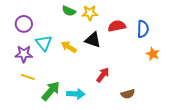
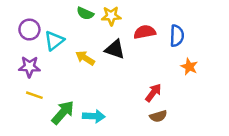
cyan triangle: (44, 43) -> (54, 41), moved, turned 30
red arrow: (103, 75) -> (153, 93), moved

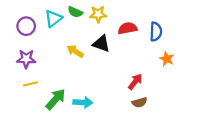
cyan triangle: (54, 41) -> (53, 19), moved
yellow line: (34, 95) -> (31, 84), turned -32

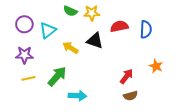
cyan triangle: (53, 19) -> (48, 30), moved
orange star: (167, 59) -> (156, 66), moved
green arrow: (56, 99) -> (57, 76), moved

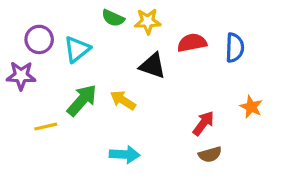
yellow arrow: (70, 48) -> (123, 100), moved
purple star: (24, 55) -> (21, 76), moved
green arrow: (57, 76) -> (82, 100), moved

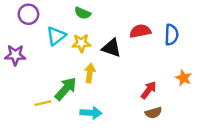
yellow star: (148, 21) -> (81, 43), moved
purple circle: (39, 39) -> (28, 14), moved
green arrow: (82, 100) -> (66, 89), moved
yellow arrow: (123, 100) -> (90, 73), turned 66
yellow line: (46, 127) -> (43, 103), moved

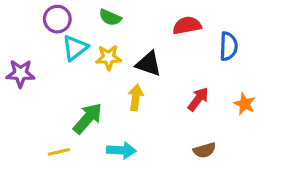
purple circle: (28, 14) -> (57, 19), moved
red semicircle: (140, 31) -> (187, 25), moved
yellow arrow: (90, 73) -> (136, 97), moved
red arrow: (149, 90) -> (198, 99), moved
yellow line: (43, 103) -> (59, 152), moved

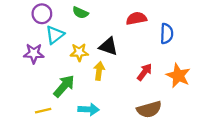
yellow star: (109, 57) -> (79, 52), moved
purple star: (20, 73) -> (34, 53), moved
orange star: (245, 104) -> (178, 76), size x1.5
brown semicircle: (205, 150) -> (149, 109), size x1.5

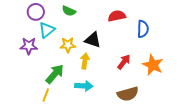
cyan arrow: (89, 109) -> (84, 86), moved
yellow line: (43, 111) -> (46, 95), moved, turned -56

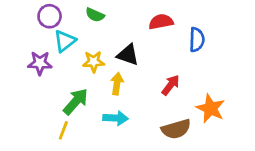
orange star: (153, 65) -> (210, 108), moved

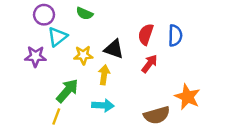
red semicircle: (161, 22) -> (146, 34), moved, turned -60
red arrow: (171, 85) -> (149, 64), moved

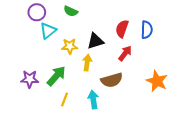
black triangle: (114, 49) -> (95, 41), turned -36
purple star: (35, 56) -> (30, 79), moved
cyan arrow: (103, 105) -> (93, 100), moved, turned -102
brown semicircle: (157, 115) -> (112, 80), moved
yellow line: (56, 116) -> (65, 100), moved

